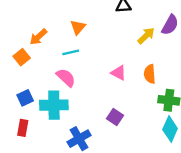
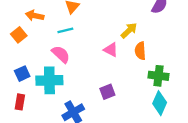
yellow arrow: (146, 36) -> (129, 30), moved
orange arrow: (38, 37) -> (35, 16), turned 54
purple square: (115, 117) -> (107, 92), turned 35

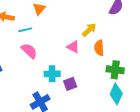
cyan line: (65, 30) -> (25, 30), moved
cyan cross: (49, 80) -> (52, 74), moved, size x0.7

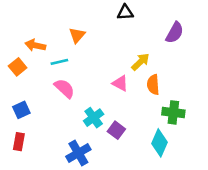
cyan cross: (52, 74) -> (94, 118), turned -35
purple square: (70, 84) -> (116, 130), turned -32
cyan diamond: (116, 94) -> (159, 143), moved

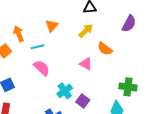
orange arrow: (35, 45) -> (19, 34), turned 56
yellow arrow: (140, 62) -> (86, 31), moved
orange semicircle: (153, 85) -> (105, 49), moved, turned -49

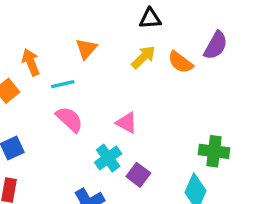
orange semicircle: (105, 49) -> (180, 62), moved
pink triangle: (86, 64) -> (127, 123), moved

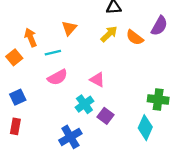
pink semicircle: (69, 119) -> (58, 77), turned 108

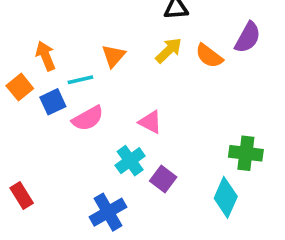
orange triangle: (69, 28) -> (114, 56), moved
blue square: (18, 97) -> (53, 102), moved
red rectangle: (15, 126) -> (22, 196), turned -42

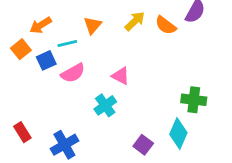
orange arrow: (46, 56) -> (41, 25), turned -100
purple square: (163, 179) -> (143, 145), moved
blue cross: (108, 212) -> (64, 145), moved

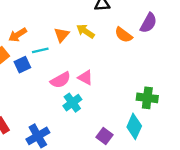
yellow arrow: (135, 21) -> (85, 31), moved, turned -102
pink semicircle: (73, 73) -> (60, 80), moved

